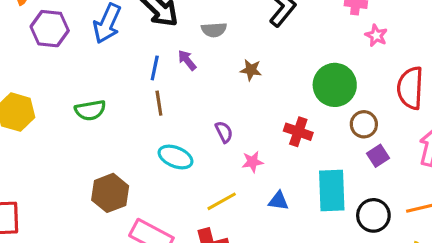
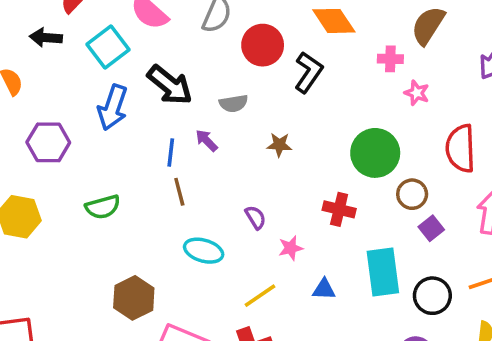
purple hexagon: (50, 29) -> (48, 142), moved

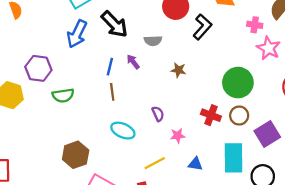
pink star: (417, 93) -> (269, 48), size x1.5
purple hexagon: (48, 142) -> (38, 68), moved
brown circle: (412, 194) -> (239, 116), moved
purple square: (431, 228) -> (267, 134), size x1.6

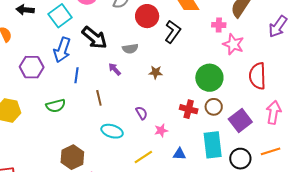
blue line: (110, 67) -> (76, 75), moved
purple hexagon: (38, 68) -> (32, 67), moved

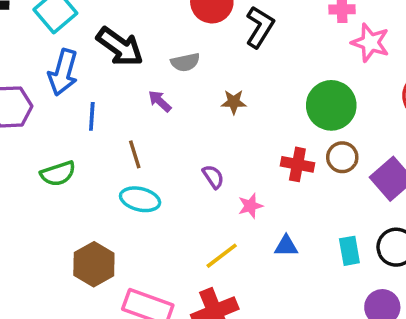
cyan ellipse: (112, 131) -> (140, 199), moved
cyan rectangle: (213, 145) -> (349, 251), moved, size x0.6

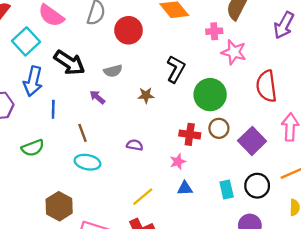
black L-shape: (260, 27) -> (176, 69), moved
purple semicircle: (213, 177) -> (135, 145), turned -42
pink star: (250, 206) -> (178, 162), moved

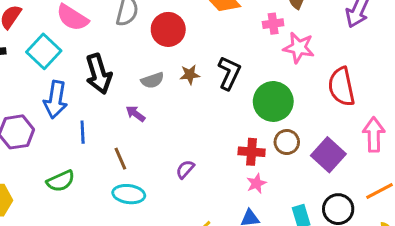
black arrow: (69, 63) -> (99, 74), turned 44
brown star: (146, 95) -> (190, 75), moved
purple semicircle: (135, 145) -> (185, 169), turned -56
pink star: (178, 162) -> (256, 183), moved

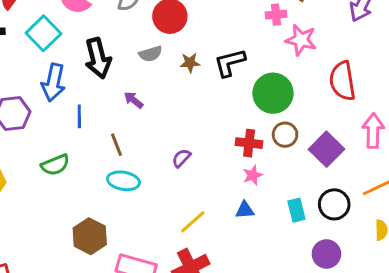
black L-shape: (229, 73) -> (230, 63), turned -132
gray semicircle: (152, 80) -> (150, 54), moved

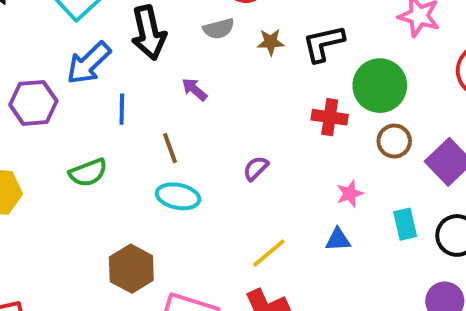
blue arrow: (53, 82) -> (89, 63), turned 33
red cross: (249, 143) -> (330, 117), moved
cyan rectangle: (296, 210) -> (405, 224), moved

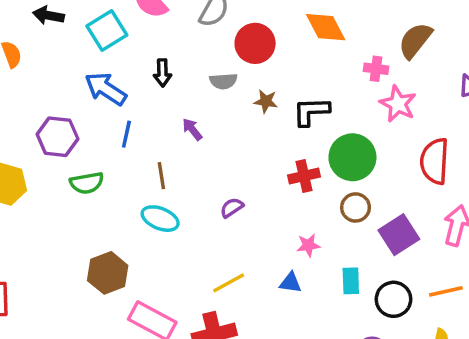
black arrow: (149, 33) -> (162, 73), size x0.6
blue arrow: (89, 63) -> (106, 89), turned 66
purple hexagon: (33, 103) -> (57, 137), moved
red cross: (330, 117) -> (304, 176), turned -32

